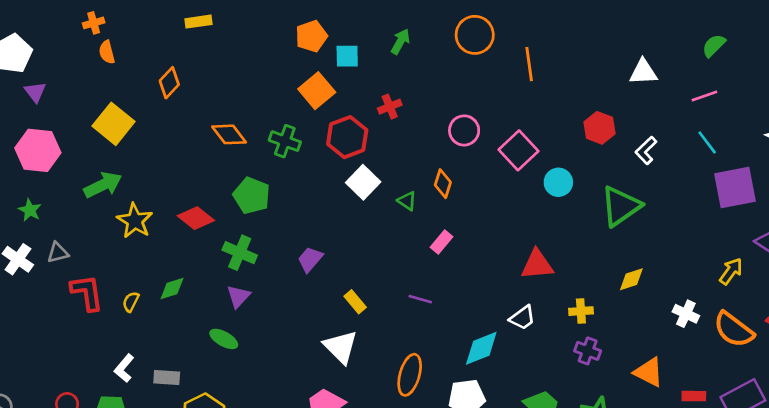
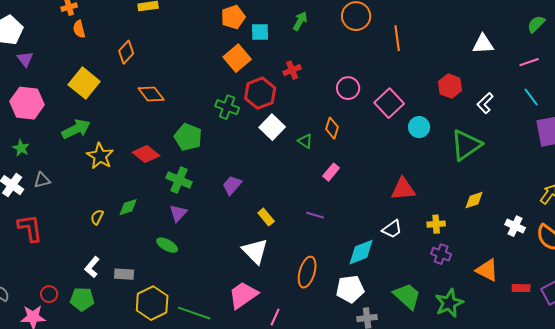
orange diamond: (229, 134) -> (151, 94), moved
green cross: (285, 141) -> (227, 107), moved
red L-shape: (87, 292) -> (30, 228), moved

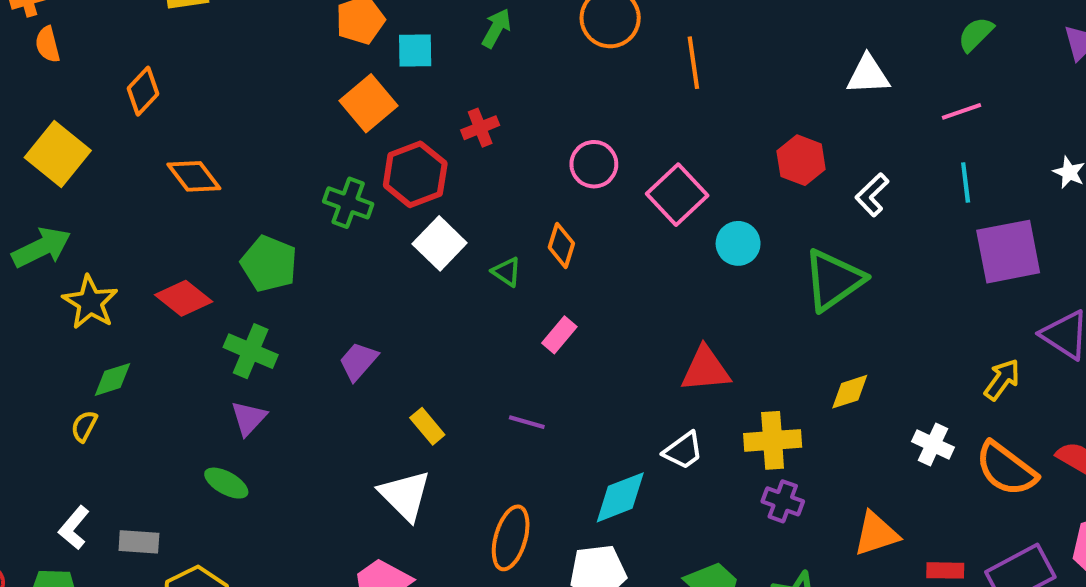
cyan line: (531, 97) -> (966, 182), turned 30
green diamond: (128, 207) -> (113, 379), moved
yellow cross: (436, 224) -> (773, 440), size x1.5
orange triangle: (487, 270) -> (876, 534), turned -45

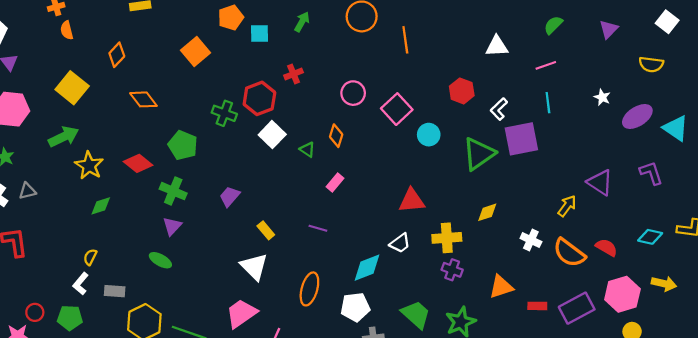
orange square: (368, 103) -> (196, 52), moved
purple square: (1008, 252) -> (521, 139), moved
yellow semicircle: (84, 426) -> (90, 257), moved

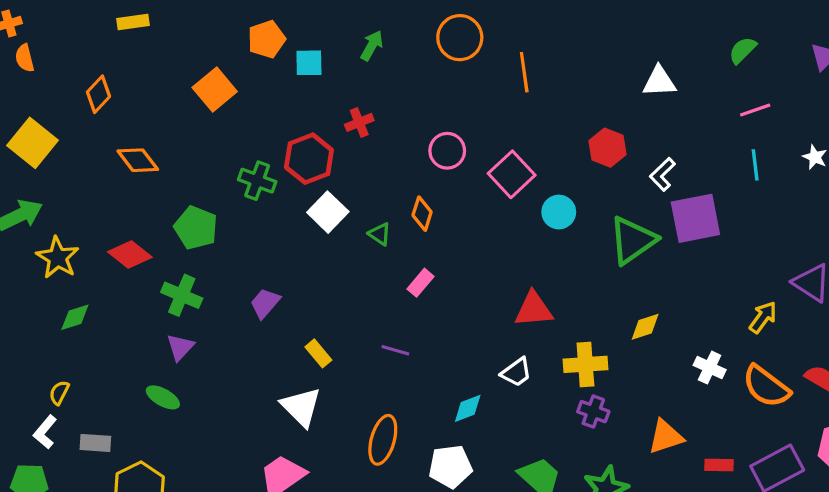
pink line: (546, 65) -> (755, 110), moved
cyan line: (548, 103) -> (755, 165), moved
cyan diamond: (367, 268) -> (468, 408), size x0.7

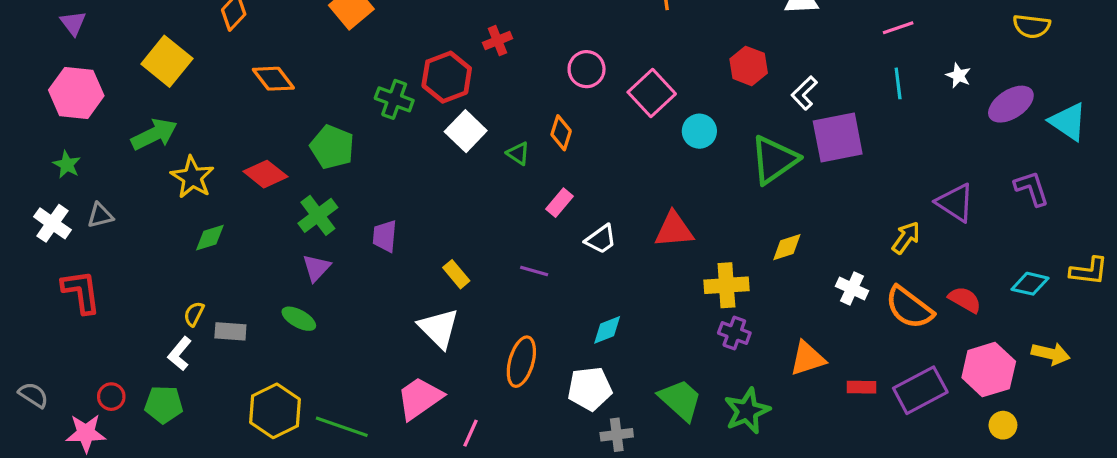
green cross: (182, 295) -> (318, 215), turned 30
purple trapezoid: (265, 303) -> (385, 236), moved, turned -36
white trapezoid: (516, 372) -> (601, 239), moved
gray rectangle: (95, 443) -> (230, 331), moved

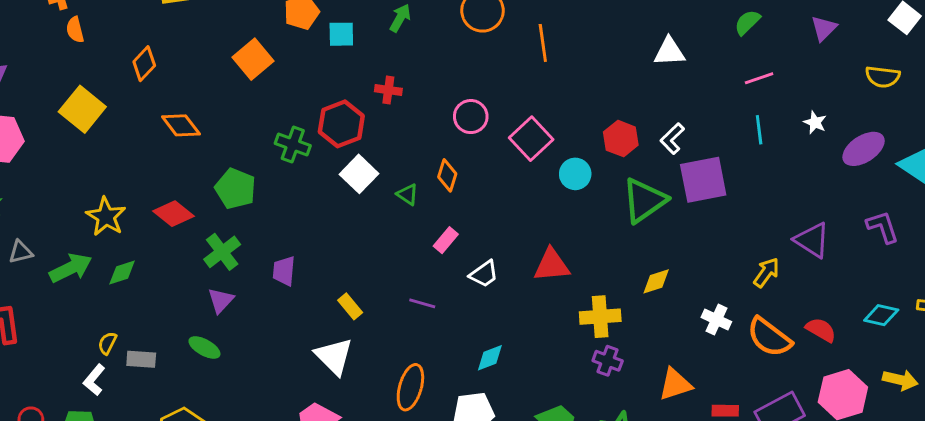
red cross: (498, 41) -> (388, 90), turned 30
red hexagon: (749, 66) -> (621, 139), moved
green arrow: (154, 134) -> (71, 268), moved

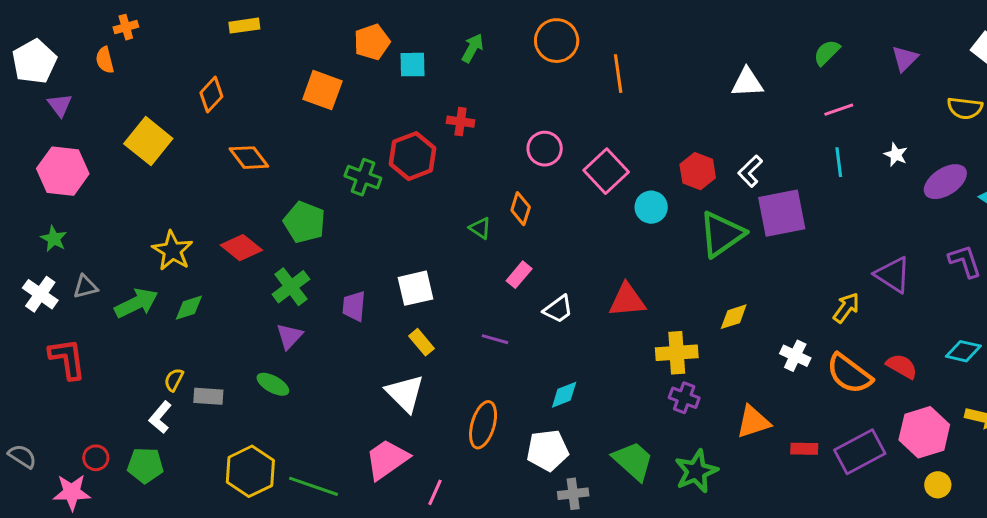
orange semicircle: (75, 30) -> (105, 60), moved
orange square: (253, 59) -> (322, 90), turned -30
white square: (359, 174) -> (415, 288), moved, turned 33

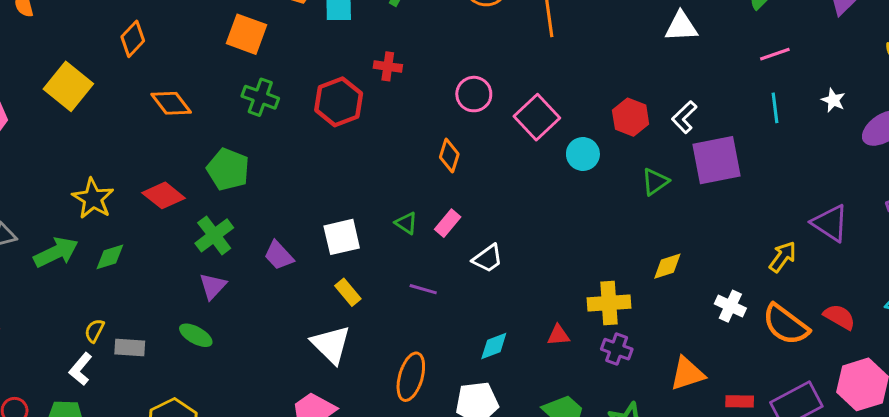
green cross: (363, 177) -> (260, 97), moved
green triangle: (480, 228) -> (406, 223), moved
green triangle: (722, 234) -> (655, 182), size x0.6
red triangle: (627, 300) -> (558, 335), moved, size x0.6
purple trapezoid: (354, 306) -> (279, 255), turned -48

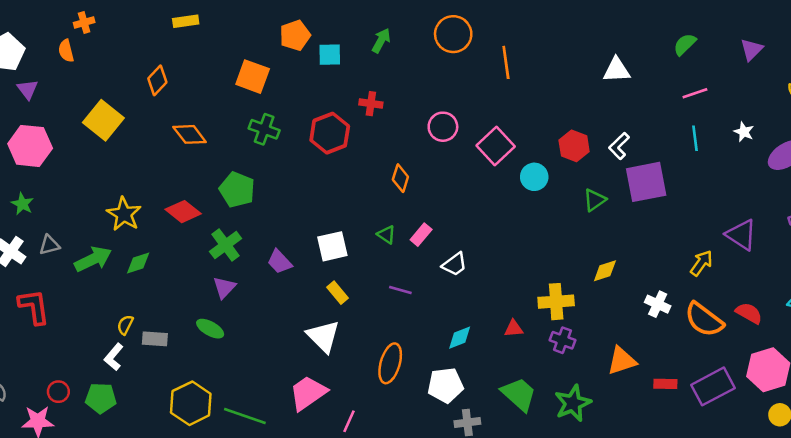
orange diamond: (449, 156) -> (400, 178), moved

